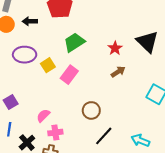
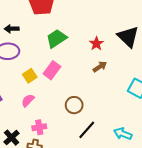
black arrow: (30, 21) -> (12, 29), moved
yellow square: (48, 65) -> (30, 76), moved
pink semicircle: (43, 116) -> (28, 100), moved

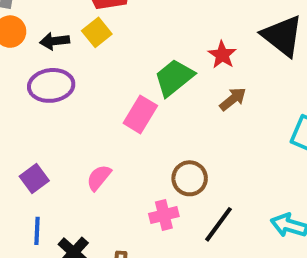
green trapezoid: (56, 38) -> (174, 78), moved
yellow square: (30, 76) -> (97, 32), moved
pink cross: (39, 127) -> (164, 215), moved

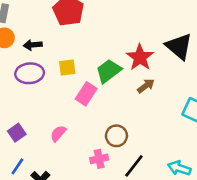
yellow square: (97, 32) -> (67, 68), moved, turned 30
red star: (222, 55) -> (140, 57), size x1.5
blue line: (37, 231) -> (17, 166), turned 30

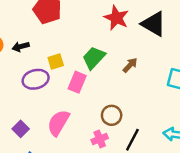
red star: (140, 57) -> (116, 18), moved
purple ellipse: (30, 73) -> (36, 79), moved
pink semicircle: (58, 133) -> (58, 123), size x1.6

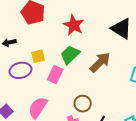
red star: (116, 18) -> (74, 25), moved
brown arrow: (130, 65) -> (100, 62), size x1.6

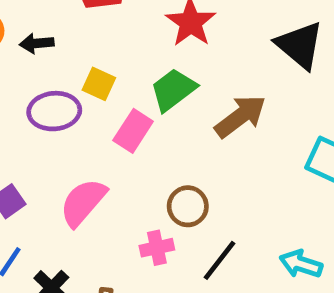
yellow square: (38, 56) -> (99, 84), turned 32

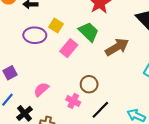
green trapezoid: (173, 90) -> (89, 32), turned 75
pink semicircle: (83, 202) -> (41, 89), moved, size x0.7
pink cross: (157, 248) -> (73, 101), turned 32

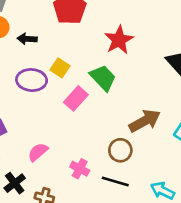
brown arrow: (117, 47) -> (145, 121), moved
brown circle: (89, 84) -> (120, 150), moved
black line: (100, 110) -> (115, 181), turned 60

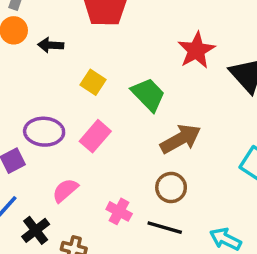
red star: (119, 40) -> (196, 50), moved
purple ellipse: (32, 80) -> (44, 132), moved
pink rectangle: (76, 98) -> (95, 136), moved
brown arrow: (145, 121) -> (181, 139), moved

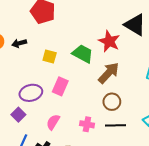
red star: (196, 50) -> (109, 41), moved

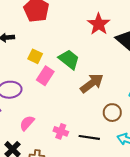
red star: (109, 41) -> (99, 24), moved
pink rectangle: (60, 86) -> (45, 76), moved
brown circle: (112, 102) -> (112, 113), moved

